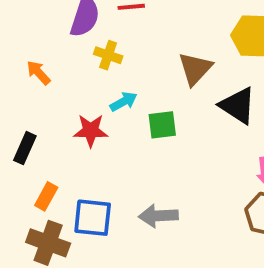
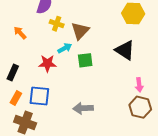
brown triangle: (195, 69) -> (80, 31), moved
orange rectangle: (46, 196) -> (16, 98), moved
blue square: (93, 218) -> (39, 96), moved

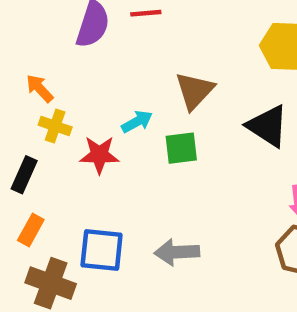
yellow cross: (57, 24) -> (55, 126), moved
brown triangle: (80, 31) -> (195, 91), moved
blue square: (39, 96) -> (102, 250), moved

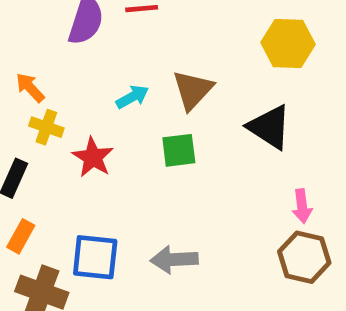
cyan arrow: (137, 122) -> (132, 97), moved
red star: (99, 155) -> (93, 157), turned 30

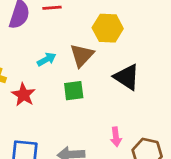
yellow hexagon: (288, 43) -> (108, 28), moved
pink arrow: (302, 206) -> (116, 137), moved

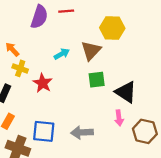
black triangle: (127, 77) -> (126, 92), moved
green square: (74, 91) -> (97, 80), moved

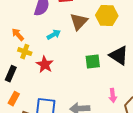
brown triangle: (91, 50) -> (79, 22), moved
cyan arrow: (62, 54) -> (54, 35), moved
black triangle: (126, 92) -> (119, 56), moved

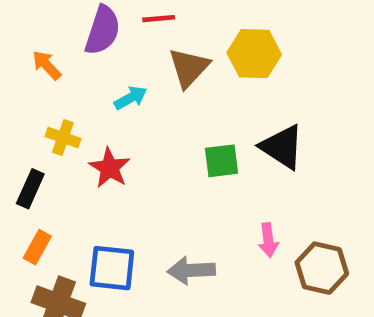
orange arrow: (18, 35) -> (47, 65), moved

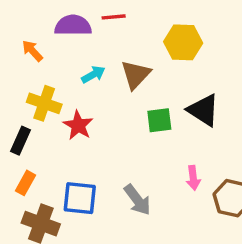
purple semicircle: (103, 30) -> (73, 25), turned -108
brown triangle: (189, 68) -> (136, 75), moved
yellow cross: (63, 137) -> (44, 103), size x1.4
gray arrow: (191, 270) -> (137, 200), turned -124

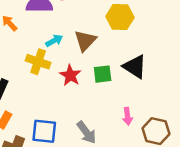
yellow cross: (44, 103) -> (38, 62), moved
red star: (78, 125) -> (70, 75), moved

